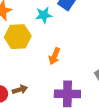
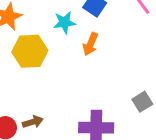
orange arrow: (54, 56) -> (90, 44), moved

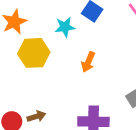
orange arrow: (90, 44) -> (88, 62), moved

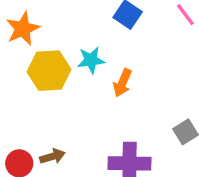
cyan star: (65, 27) -> (91, 60), moved

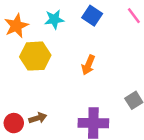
cyan star: (91, 60) -> (54, 19), moved

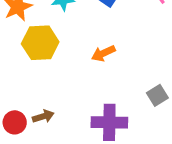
orange arrow: (88, 65) -> (103, 53), turned 42

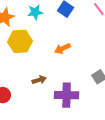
brown arrow: (43, 116) -> (39, 80), moved

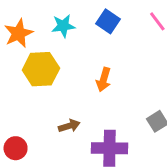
orange arrow: (62, 49) -> (104, 80), turned -49

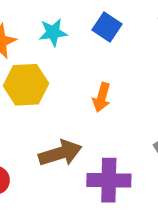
brown arrow: (69, 126) -> (60, 153), size x1.6

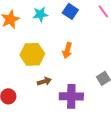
yellow hexagon: (26, 85) -> (32, 54), moved
brown arrow: (60, 153) -> (44, 81), size x0.6

